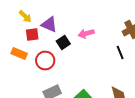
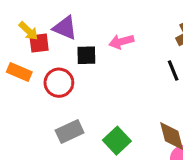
yellow arrow: (25, 17) -> (28, 31), moved
black square: (63, 43) -> (86, 55), turned 32

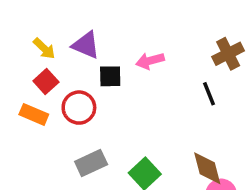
red square: (39, 43) -> (46, 82), moved, turned -35
orange rectangle: (19, 72) -> (34, 114), moved

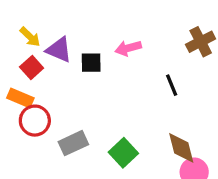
purple triangle: (86, 45) -> (59, 50), moved
black line: (209, 94) -> (172, 85), moved
red circle: (79, 108) -> (35, 121), moved

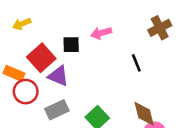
yellow arrow: (30, 37) -> (22, 24), turned 114
purple triangle: (59, 50) -> (58, 76), moved
red square: (32, 67) -> (41, 58), moved, size x1.5

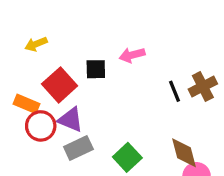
brown cross: (160, 28) -> (203, 87), moved
purple triangle: (58, 76) -> (71, 120), moved

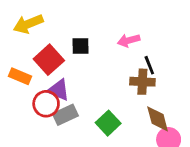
yellow arrow: (36, 44) -> (28, 24), size x1.5
pink arrow: (132, 55) -> (129, 40), moved
brown cross: (203, 87) -> (142, 82), moved, turned 30
red circle: (41, 126) -> (46, 104), moved

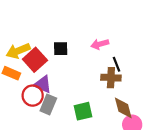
yellow arrow: (28, 24) -> (18, 51), moved
gray rectangle: (65, 115) -> (48, 105), turned -42
green square: (108, 123) -> (83, 111), turned 30

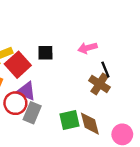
brown cross: (111, 78) -> (99, 84), turned 30
brown diamond: (123, 108) -> (90, 124), moved

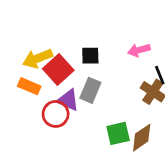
gray rectangle: (32, 113) -> (90, 90), moved
brown diamond: (90, 124) -> (142, 138), turned 70

